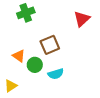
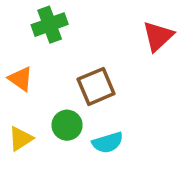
orange triangle: (19, 56) -> (21, 79), moved
yellow triangle: (11, 86) -> (21, 139), moved

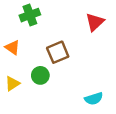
cyan semicircle: (108, 143) -> (94, 99), moved

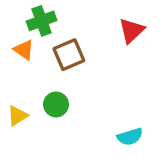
orange triangle: (12, 48) -> (24, 50), moved
brown square: (58, 52) -> (69, 55), moved

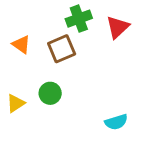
green cross: (42, 21) -> (79, 19), moved

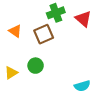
red triangle: (118, 27) -> (83, 19), turned -36

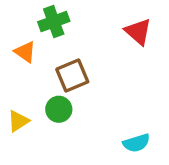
green cross: (56, 13) -> (54, 22), moved
brown square: (44, 34) -> (72, 75), moved

